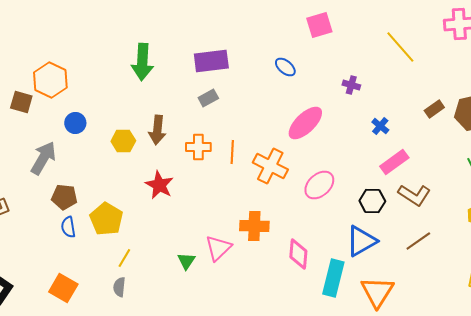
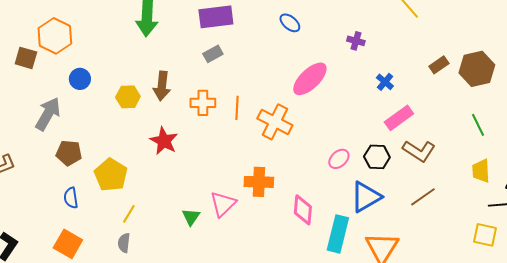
pink ellipse: (319, 185) -> (339, 159), moved, size x0.7
blue semicircle: (68, 227) -> (71, 198), moved

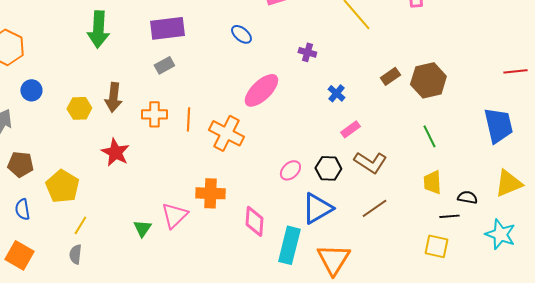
pink rectangle: (399, 118) -> (350, 129), size x0.7

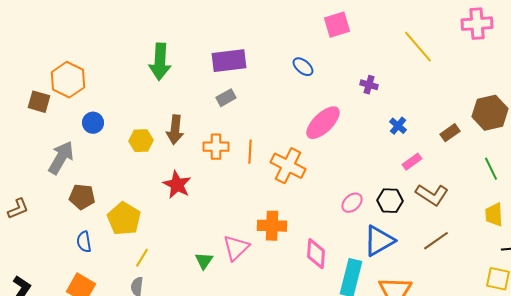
brown rectangle: (390, 76) -> (450, 133), moved

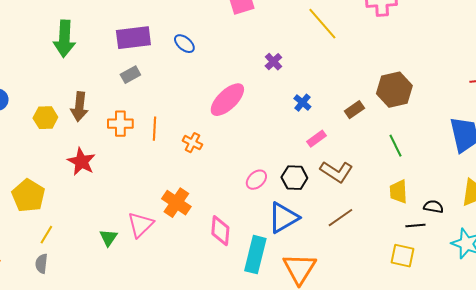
blue ellipse: (303, 67) -> (184, 44), moved
purple cross: (369, 85) -> (273, 62), turned 30
orange cross: (288, 166) -> (192, 143), size x0.6
orange cross: (272, 226) -> (176, 203), turned 32

